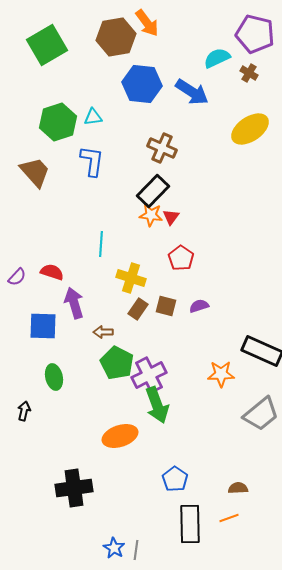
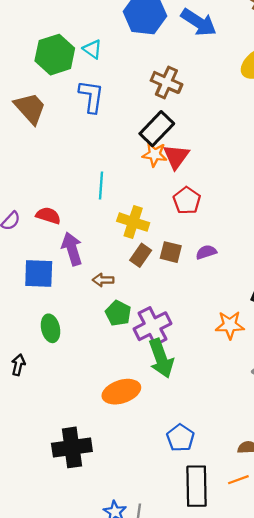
cyan triangle: (93, 117) -> (92, 49), turned 42
red triangle: (171, 217) -> (176, 157), size x1.5
green pentagon: (117, 363) -> (118, 313), size x0.7

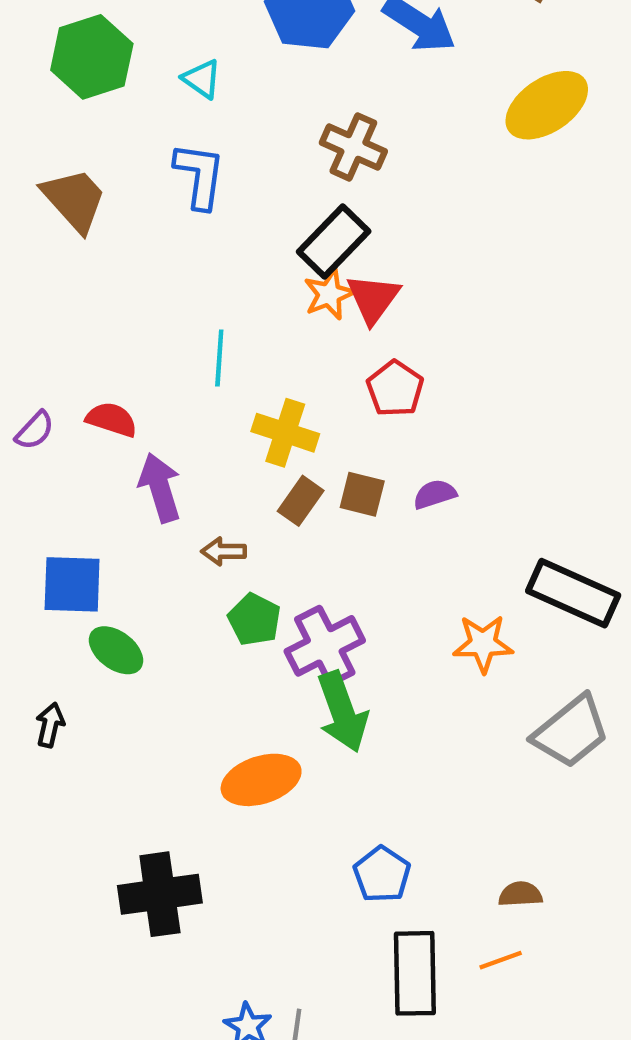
green hexagon: (55, 55) -> (92, 57), moved
orange star: (155, 154) -> (329, 294), turned -30
blue square: (39, 274) -> (72, 584), moved
green ellipse: (51, 328) -> (116, 650), turned -40

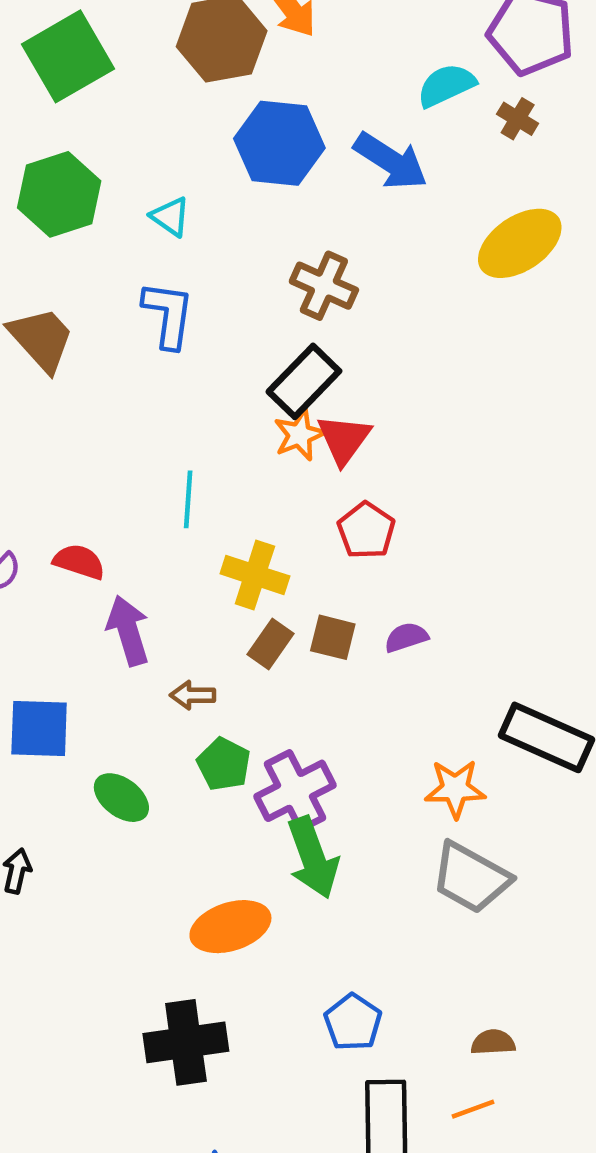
green ellipse: (116, 650) -> (121, 798), moved
gray trapezoid: (571, 732) -> (471, 878), moved, turned 68
black cross: (160, 894) -> (186, 1042), moved

